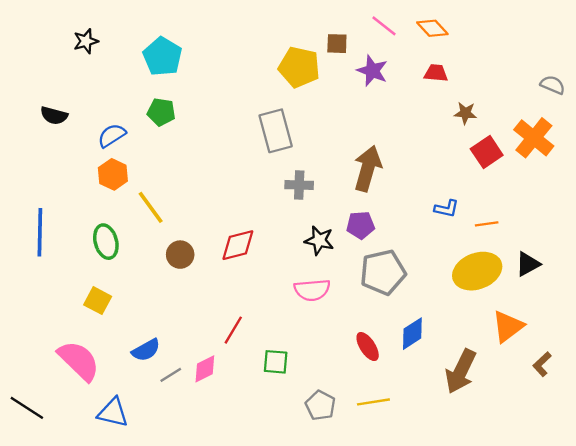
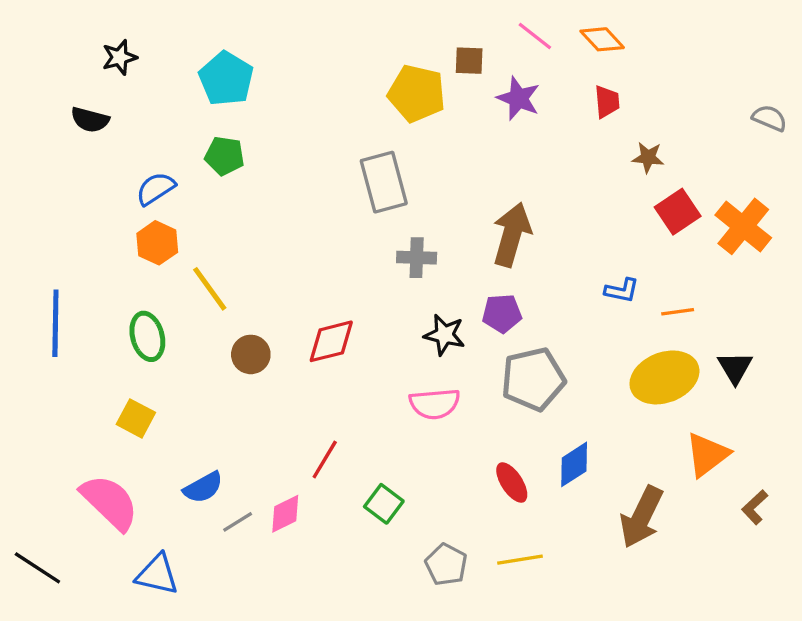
red trapezoid: (436, 73) -> (607, 102), turned 80
black semicircle: (54, 115) -> (90, 120), moved
orange cross: (534, 138) -> (743, 226), moved
black triangle: (528, 264) -> (735, 368), turned -32
green square: (276, 362) -> (384, 504), turned 32

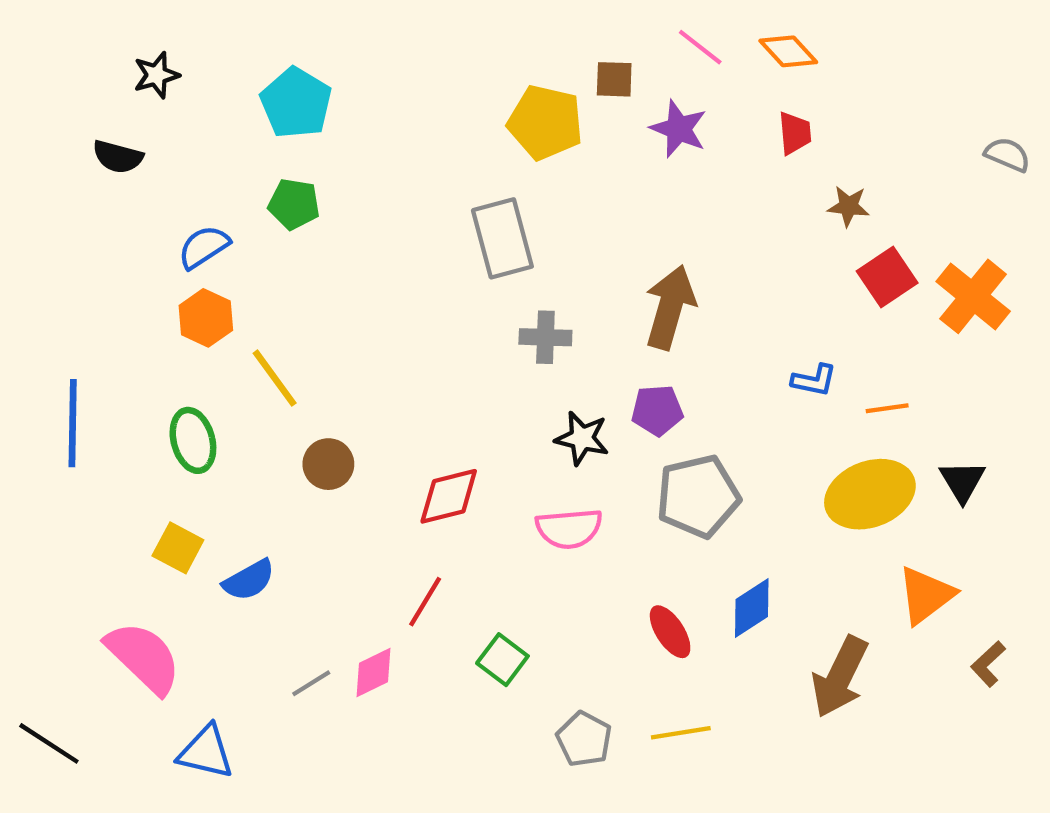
red diamond: (331, 341) -> (449, 496), moved
blue semicircle: (203, 487) -> (249, 580), moved

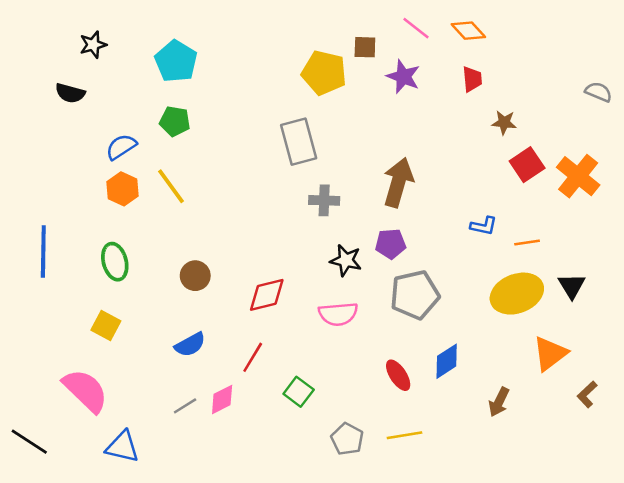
yellow line: (275, 378) -> (171, 186), moved
blue semicircle: (249, 580) -> (190, 345), moved
brown arrow: (840, 677) -> (499, 402), size x0.6

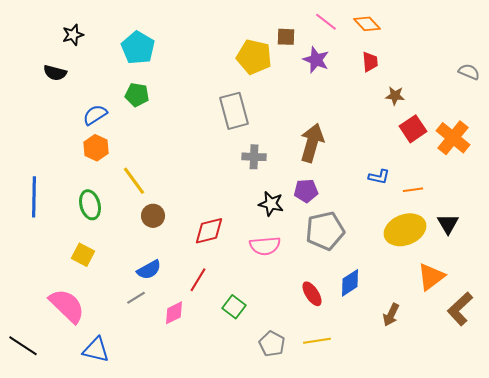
yellow line: (171, 186) -> (134, 181), moved
brown L-shape: (587, 394) -> (460, 309), size x1.6
gray line: (185, 406) -> (136, 298), moved

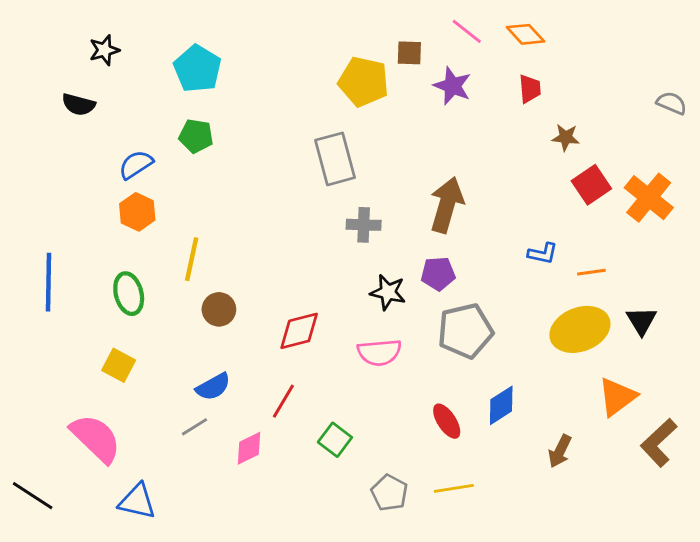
yellow line: (134, 181) -> (192, 259), turned 48

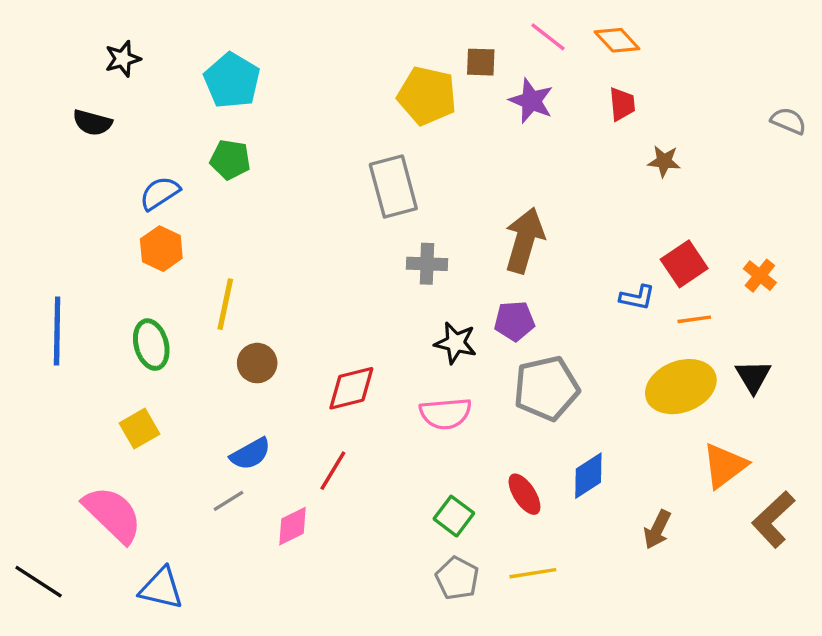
red square: (591, 185) -> (684, 264), moved
orange cross: (649, 198) -> (760, 276), moved, size x0.6
yellow square: (119, 365) -> (139, 429), turned 32
green square: (335, 440) -> (454, 516), moved

